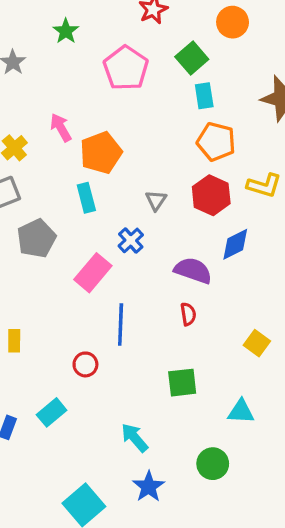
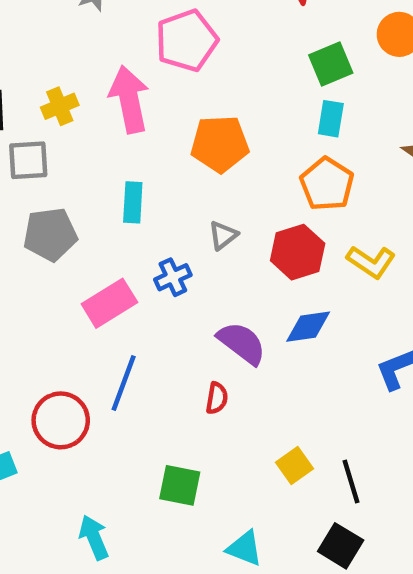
pink pentagon: (126, 68) -> (187, 41), moved
pink arrow: (61, 128) -> (129, 99), size x1.6
orange pentagon: (101, 153) -> (220, 144), moved
red circle: (85, 364) -> (61, 420), size x1.6

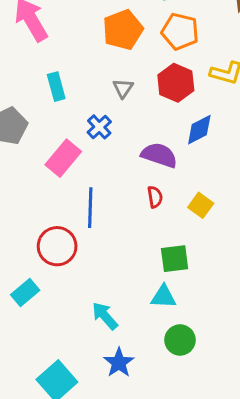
orange pentagon: (220, 144) -> (123, 30), moved
yellow square: (295, 465) -> (201, 205), moved
green square: (180, 485) -> (175, 259), moved
cyan triangle: (245, 548) -> (163, 297), moved

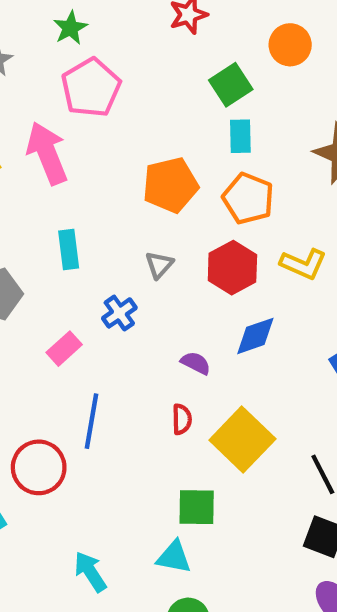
purple semicircle: (159, 155) -> (196, 363), size x0.6
pink rectangle: (63, 158) -> (64, 349), size x0.7
yellow square: (201, 205) -> (242, 439), size x1.8

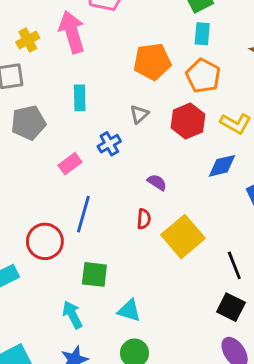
blue diamond: (255, 336) -> (222, 166), moved
green square: (197, 507) -> (94, 274), moved

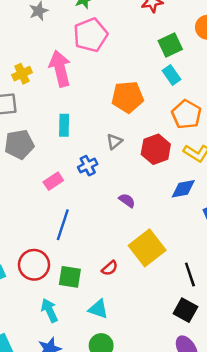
cyan rectangle: (202, 34) -> (171, 75), turned -42
orange pentagon: (203, 76) -> (186, 114), moved
red semicircle: (144, 219) -> (110, 268), moved, turned 42
red circle: (45, 241) -> (34, 265), moved

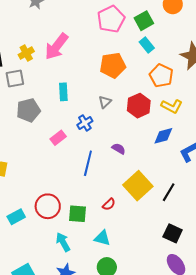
pink pentagon: (90, 35) -> (111, 19), moved
pink arrow: (60, 69) -> (57, 47), turned -124
blue line: (63, 225) -> (88, 163), moved
black line: (190, 274) -> (169, 192), moved, turned 54

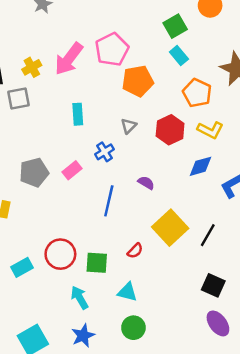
pink pentagon: (111, 19) -> (112, 49), moved
gray pentagon: (28, 110) -> (34, 172), moved

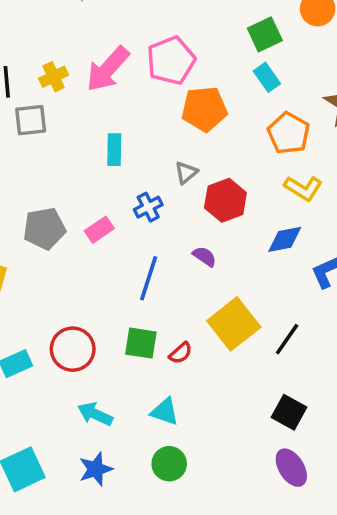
red hexagon: (170, 130) -> (225, 200), moved
green square: (97, 263) -> (141, 343), moved
cyan arrow: (80, 298) -> (95, 414), turned -40

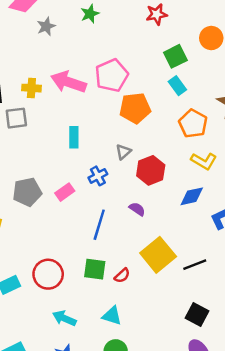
pink arrow: (108, 69) -> (68, 82), turned 68
yellow cross: (54, 77) -> (31, 88), turned 30
black line: (287, 339) -> (195, 265), turned 35

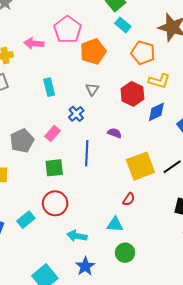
pink arrow: (68, 82) -> (34, 43), size x0.7
red hexagon: (151, 170) -> (132, 94), moved
yellow square: (158, 255) -> (140, 166), turned 32
green square: (95, 269) -> (54, 168), moved
red semicircle: (122, 275) -> (129, 199), moved

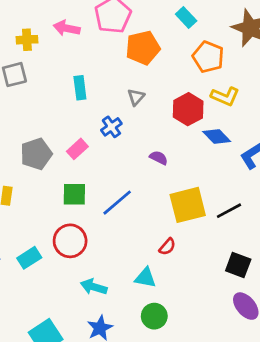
blue diamond: (156, 112) -> (217, 136), turned 65
blue line: (87, 153) -> (117, 203), moved, turned 40

